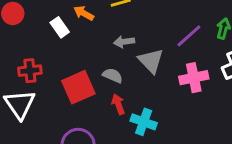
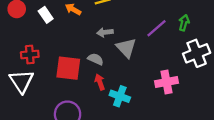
white rectangle: (60, 27) -> (46, 15), moved
pink cross: (194, 78) -> (166, 82), moved
red square: (78, 87) -> (68, 68), turned 30

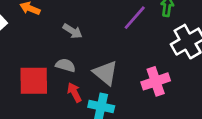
gray arrow: (105, 32) -> (73, 31), turned -133
gray triangle: (126, 48) -> (105, 73), moved

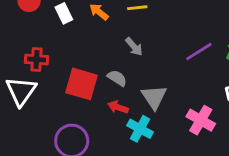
pink cross: (156, 81) -> (201, 120), turned 32
red arrow: (74, 92) -> (118, 107), turned -60

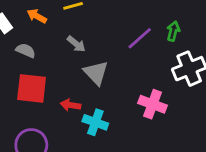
gray semicircle: (117, 78) -> (26, 51), moved
gray triangle: (154, 97) -> (96, 73), moved

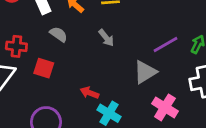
gray triangle: (96, 73) -> (145, 72), moved, turned 30
red square: (32, 88) -> (44, 68), moved, size x0.7

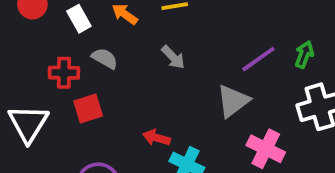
red cross: (16, 46) -> (64, 73), moved
red square: (44, 68) -> (88, 108), turned -30

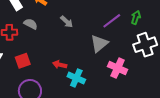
red square: (88, 108) -> (23, 61), moved

